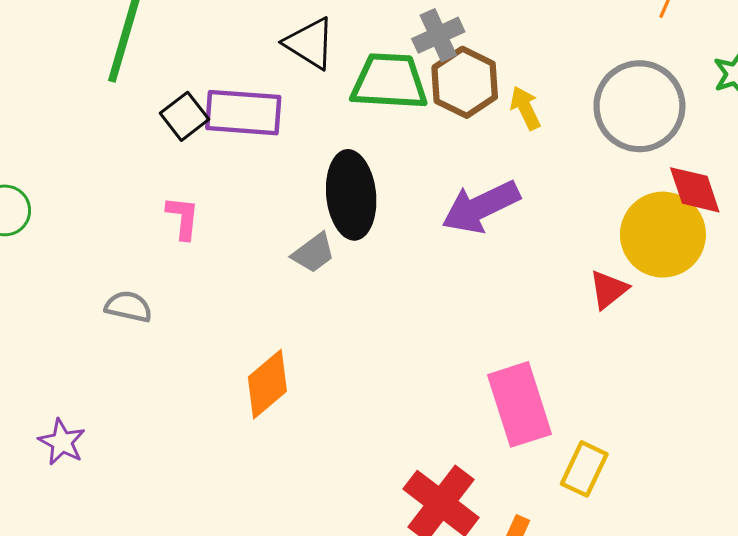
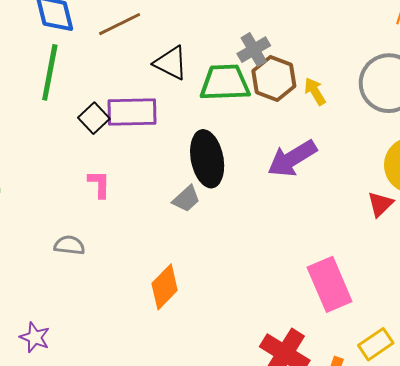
yellow rectangle: (584, 469) -> (376, 344), moved, turned 36

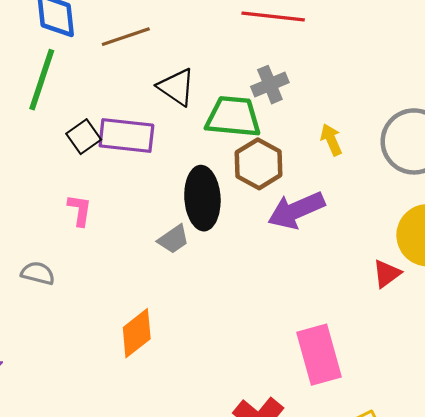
brown hexagon: (274, 79) -> (259, 164), moved

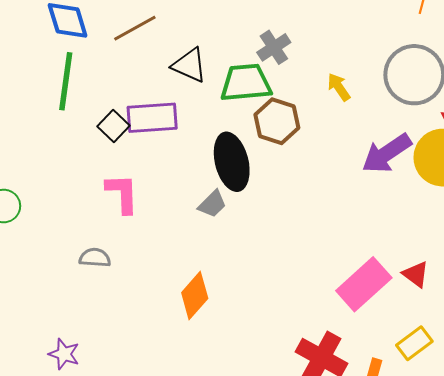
pink L-shape: (80, 210) -> (122, 193), size x1.4
purple arrow: (296, 210) -> (387, 153), moved
red triangle: (387, 274) -> (416, 274), moved, turned -36
pink rectangle: (319, 355) -> (364, 284), turned 74

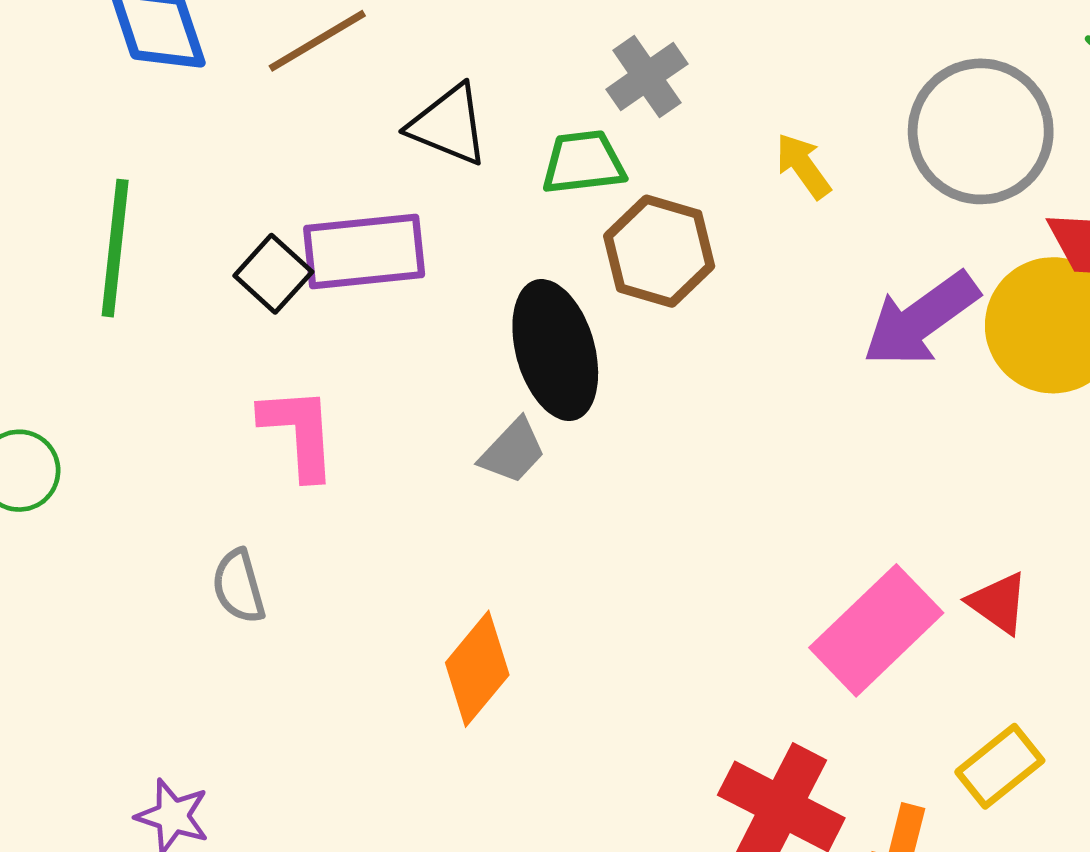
green line: (66, 81) -> (115, 248), moved
green trapezoid: (246, 83) -> (583, 162), size x0.7
gray semicircle: (95, 258) -> (239, 586), turned -108

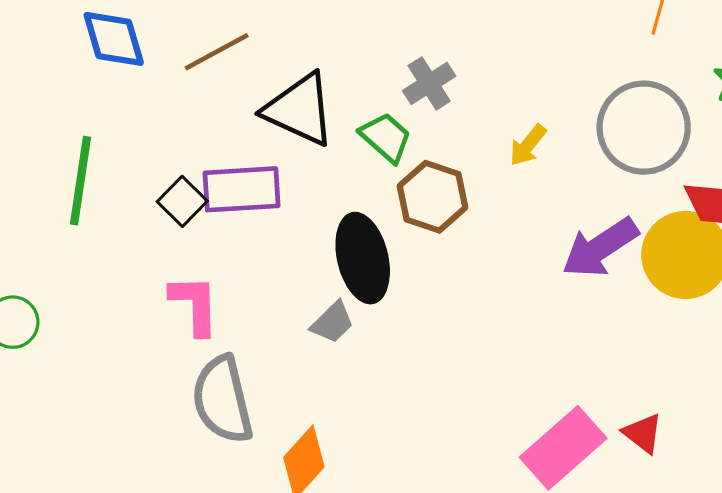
black triangle: (449, 125) -> (299, 110), size x1.4
green trapezoid: (583, 162) -> (386, 137), turned 46
yellow arrow: (803, 166) -> (528, 145), turned -108
gray semicircle: (239, 586) -> (222, 400), moved, size x1.8

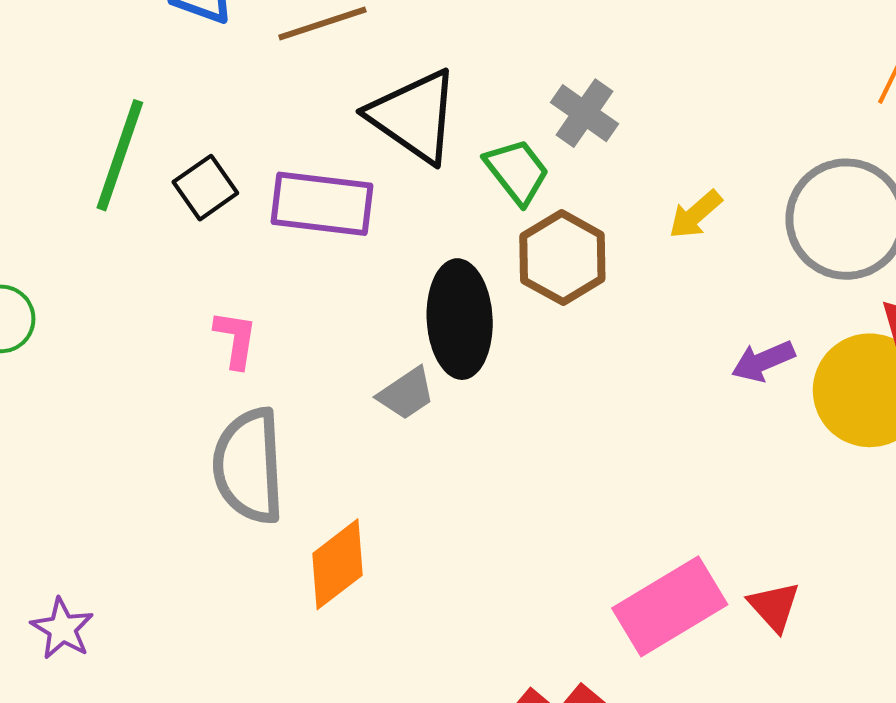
gray cross: (429, 83) -> (585, 113), turned -33
black square: (182, 201) -> (205, 188), moved
purple arrow: (600, 248) -> (763, 361), size x0.6
pink L-shape: (195, 305) -> (236, 339), size x0.7

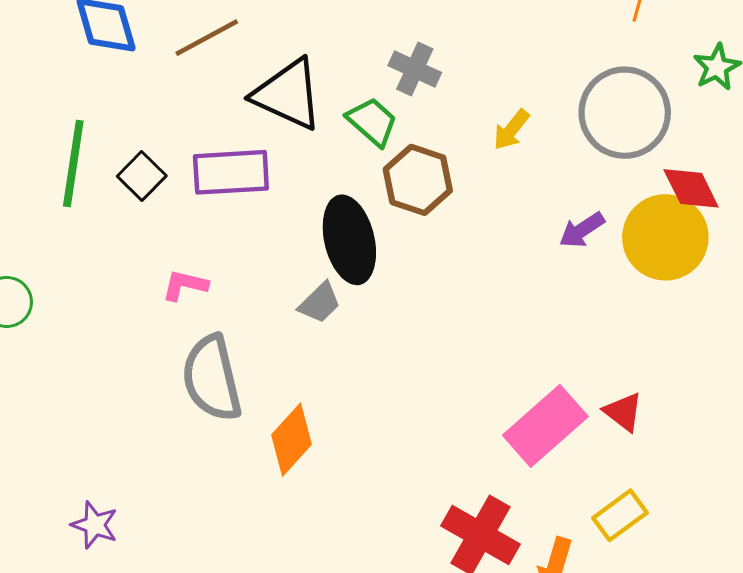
pink L-shape: (236, 339) -> (185, 285), turned -75

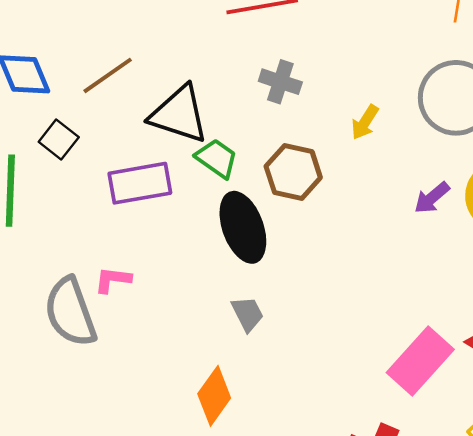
green trapezoid: (372, 122) -> (217, 158), moved
black square: (142, 176) -> (59, 140), moved
gray trapezoid: (320, 303) -> (247, 314), moved, turned -66
gray semicircle: (212, 378) -> (70, 312), moved

